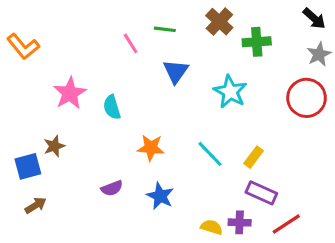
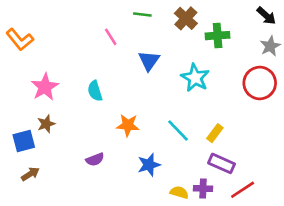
green line: (165, 29) -> (142, 14), moved
pink star: (70, 93) -> (45, 87), moved
blue star: (160, 196) -> (149, 165), moved, turned 30

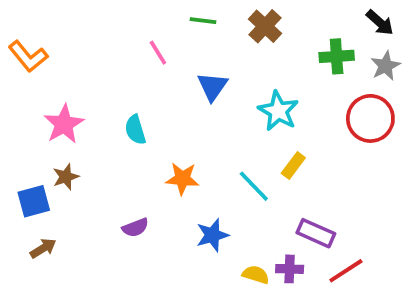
green cross: (218, 36) -> (337, 56), moved
yellow rectangle: (215, 133) -> (293, 165), moved

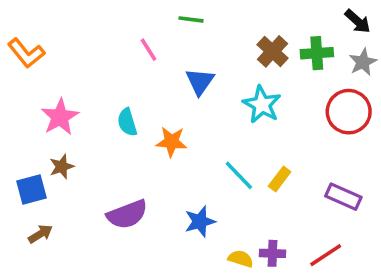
brown cross: (265, 26) -> (272, 51), moved
yellow rectangle: (293, 165) -> (280, 179), moved
orange star: (182, 179) -> (172, 142), moved
purple semicircle: (135, 228) -> (127, 214), size x1.6
purple rectangle: (316, 233) -> (343, 197), moved

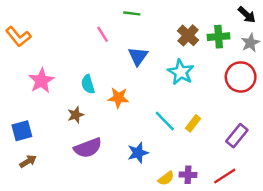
brown star: (62, 167) -> (76, 115), moved
purple rectangle: (343, 197) -> (237, 136), turned -75
yellow semicircle: (241, 259) -> (166, 178), turned 126

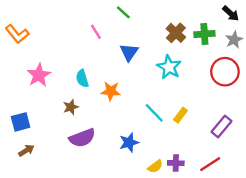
green line: (132, 13) -> (123, 12), turned 35

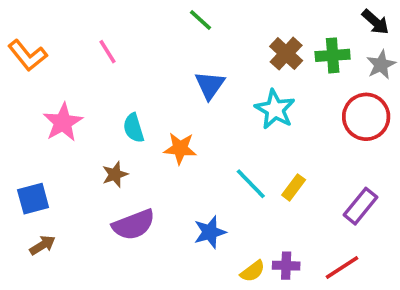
pink line: (96, 32) -> (108, 52), moved

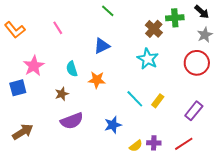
green cross: (333, 55) -> (175, 18), moved
blue triangle: (210, 85) -> (102, 46), moved, turned 30
blue square: (33, 199) -> (18, 88), moved
brown arrow: (42, 245) -> (23, 132), size x1.5

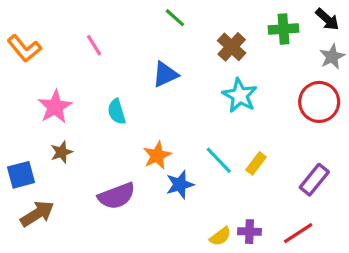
brown cross: (154, 29) -> (232, 47), moved
orange star: (97, 80) -> (157, 155), moved, turned -30
blue square: (18, 88) -> (21, 175), moved
brown star: (62, 94) -> (62, 152), moved
blue star: (113, 125) -> (180, 185), moved

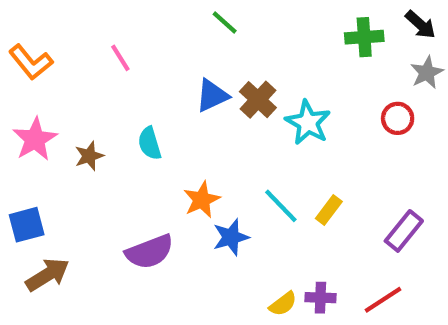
brown cross: (232, 47) -> (258, 100), moved
red circle: (319, 102) -> (398, 118), moved, size x0.6
pink star: (55, 107) -> (35, 139), moved
brown star: (62, 152) -> (89, 156), moved

